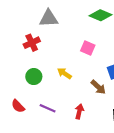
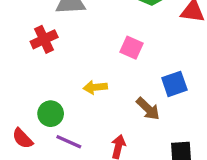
yellow arrow: (64, 73) -> (95, 87), turned -40
green circle: (34, 77) -> (51, 114), moved

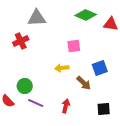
pink square: (131, 48) -> (74, 46), turned -32
yellow arrow: (95, 87) -> (62, 68), moved

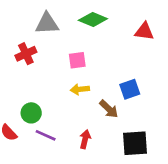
green diamond: (86, 15) -> (93, 20), moved
pink square: (74, 46) -> (77, 60), moved
black square: (104, 109) -> (135, 143), size x1.5

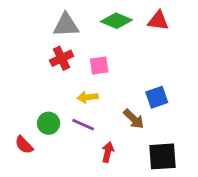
red triangle: (144, 31) -> (158, 21), moved
red cross: (26, 54) -> (62, 58), moved
yellow arrow: (80, 89) -> (88, 97), moved
purple line: (46, 135) -> (83, 125), moved

